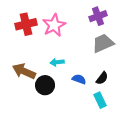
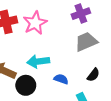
cyan arrow: (57, 62) -> (38, 61), size x1.5
black semicircle: (102, 78) -> (93, 75), moved

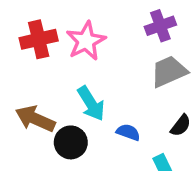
cyan arrow: (38, 61) -> (91, 104), turned -115

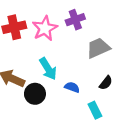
purple cross: (160, 26) -> (75, 20), moved

